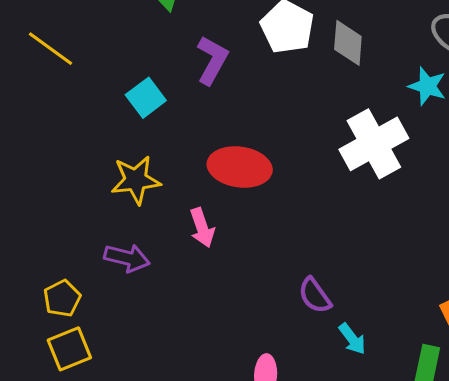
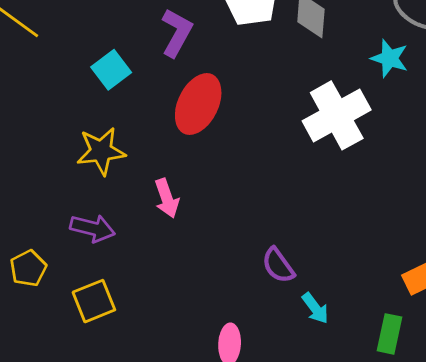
red ellipse: (240, 167) -> (198, 104), moved, turned -72
yellow square: (69, 349) -> (94, 301), moved

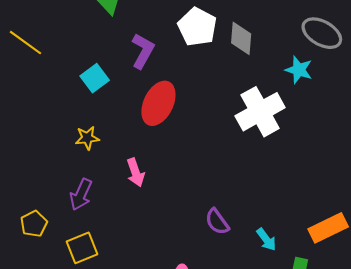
yellow star: (101, 151) -> (87, 138), size x0.7
purple arrow: (92, 228) -> (81, 194), turned 100
cyan arrow: (315, 308) -> (266, 239), moved

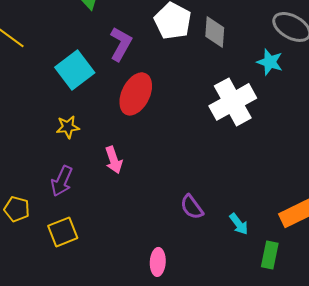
cyan square: (95, 78) -> (75, 70), size x1.4
yellow pentagon: (34, 224) -> (17, 209), turned -30

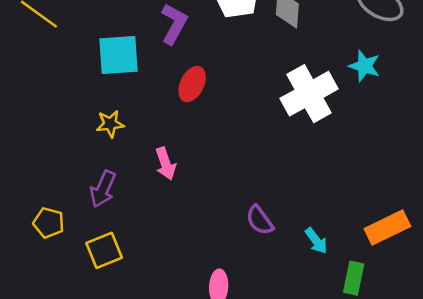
cyan star: (270, 62) -> (365, 66), moved
cyan square: (75, 70) -> (119, 55), turned 33
red ellipse: (136, 94) -> (192, 84), size x0.7

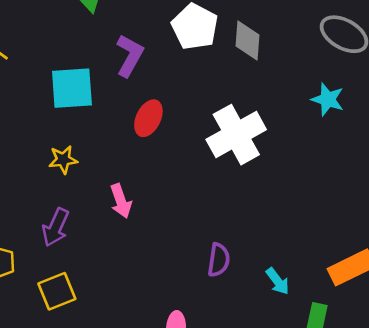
white cross: (309, 94) -> (236, 135), moved
purple semicircle: (260, 220) -> (219, 260), turned -136

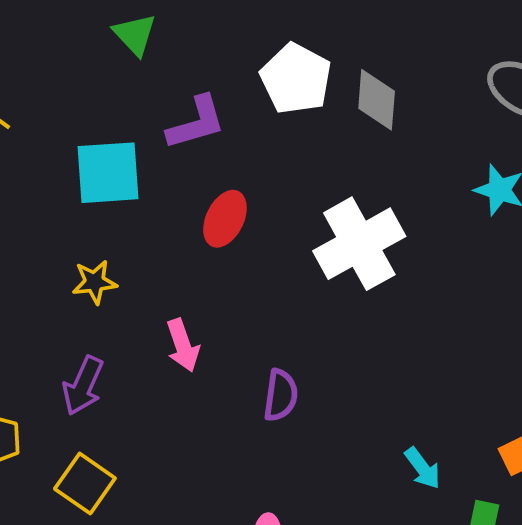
purple L-shape: (130, 56) -> (196, 123), turned 45
purple semicircle: (219, 260) -> (281, 395), moved
yellow square: (57, 291) -> (85, 483), turned -33

